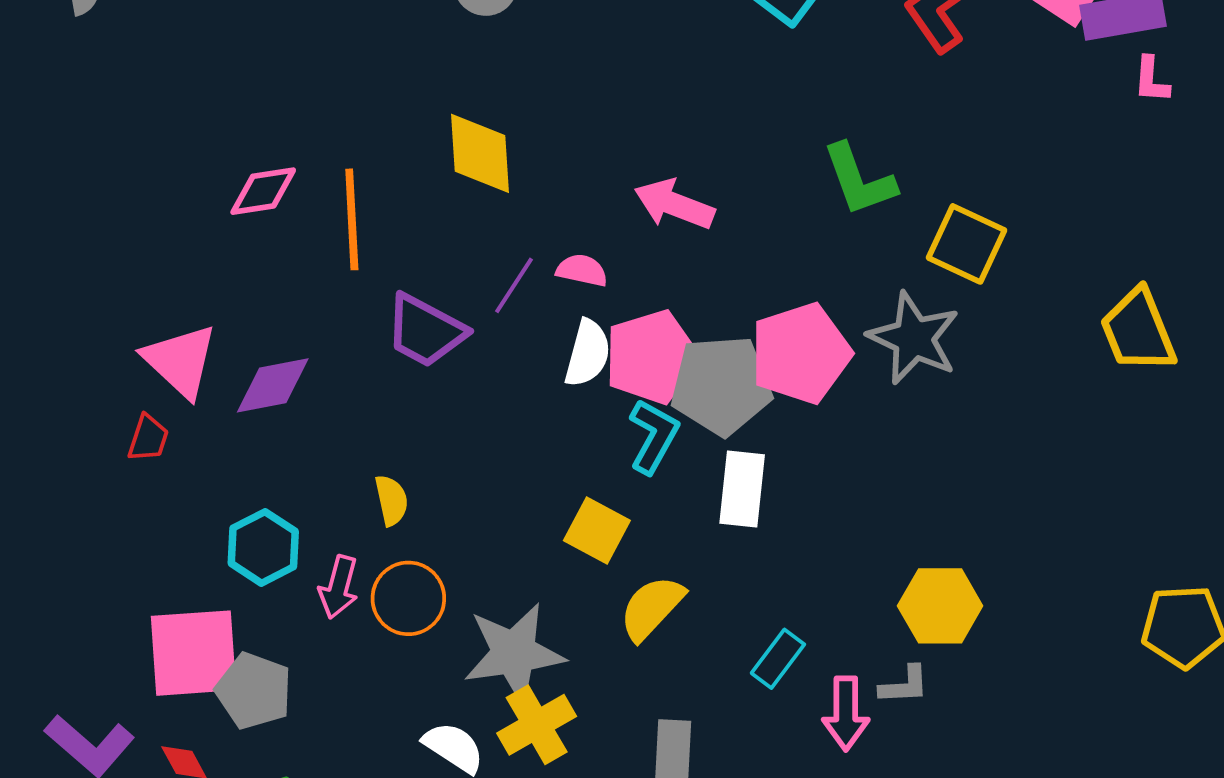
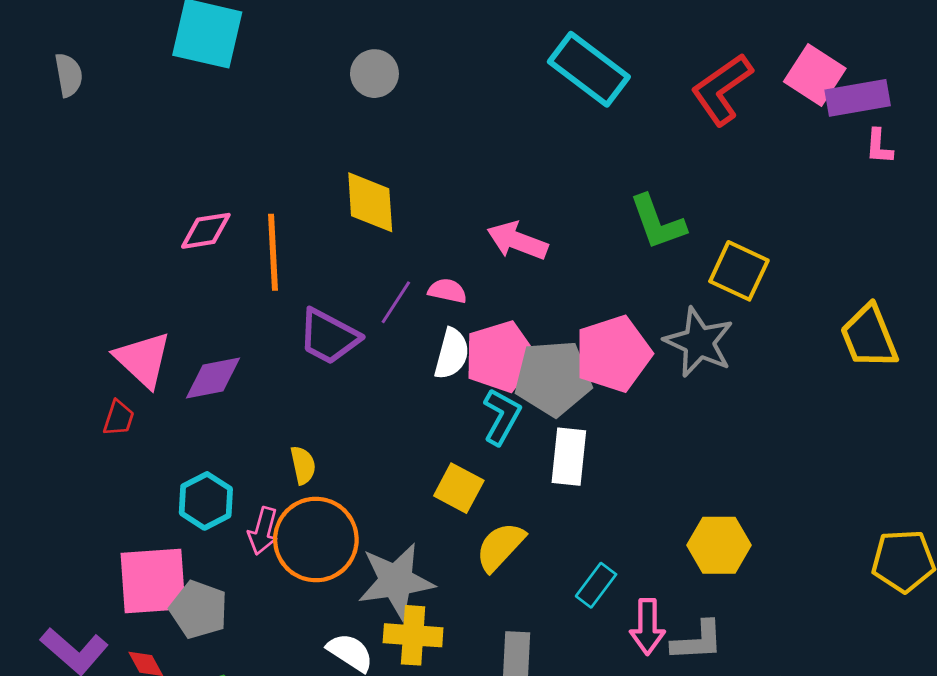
orange circle: (408, 598) -> (316, 540), size x1.5
gray L-shape: (904, 685) -> (698, 641), moved, size x1.4
yellow cross: (537, 725) -> (413, 635), turned 34

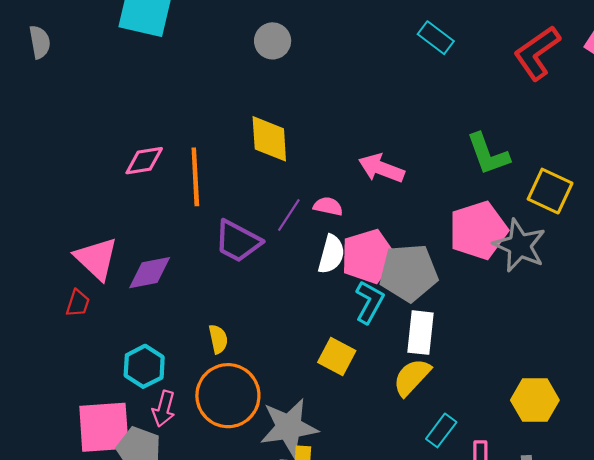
cyan rectangle: (589, 69) -> (436, 38), size x0.6
pink pentagon: (613, 354) -> (478, 230), moved
pink arrow: (263, 531) -> (164, 409), moved
yellow semicircle: (500, 547) -> (412, 377), moved

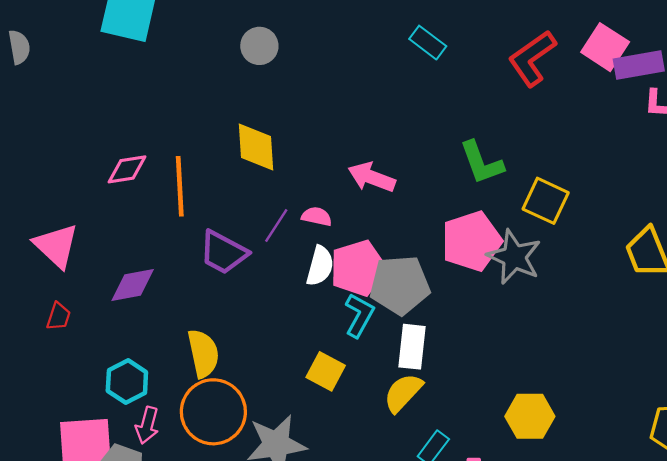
pink triangle: (96, 259) -> (56, 246), moved
yellow semicircle: (218, 339) -> (203, 353), size x1.6

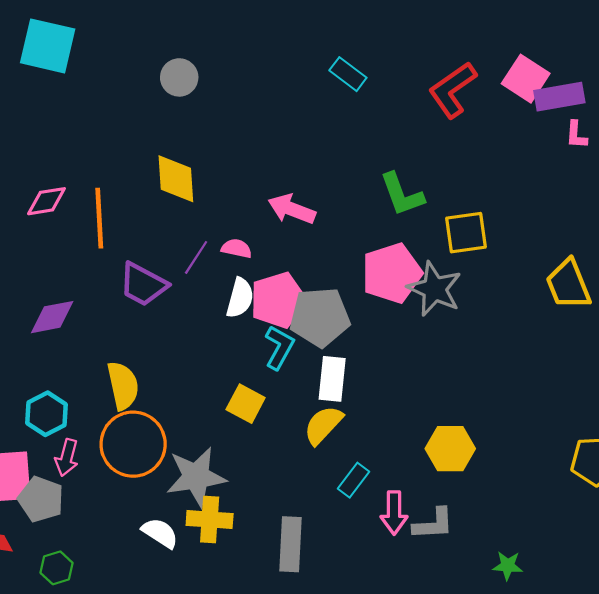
yellow square: (546, 201) -> (466, 233), turned -33

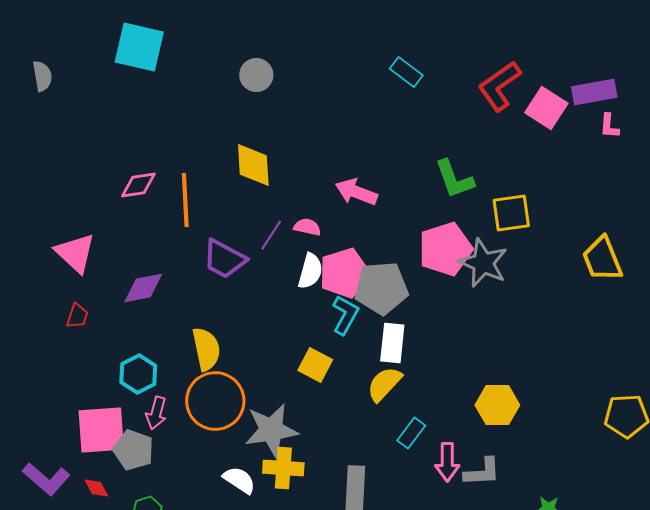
pink square: (526, 79) -> (546, 108), moved

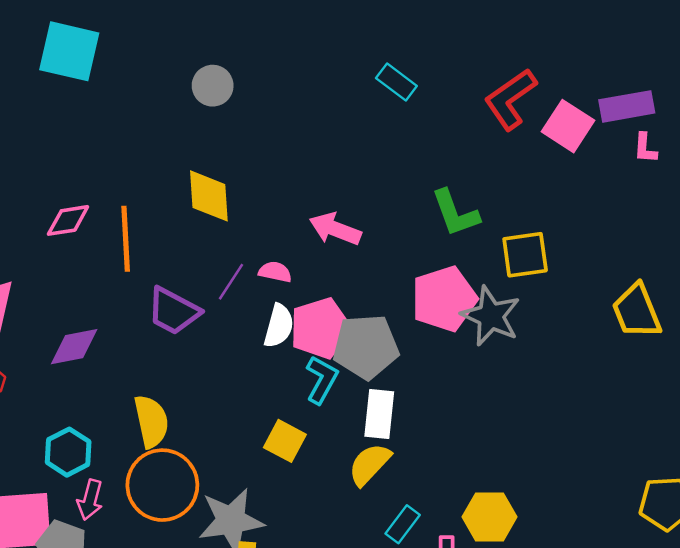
yellow hexagon: (497, 405) -> (490, 517), moved

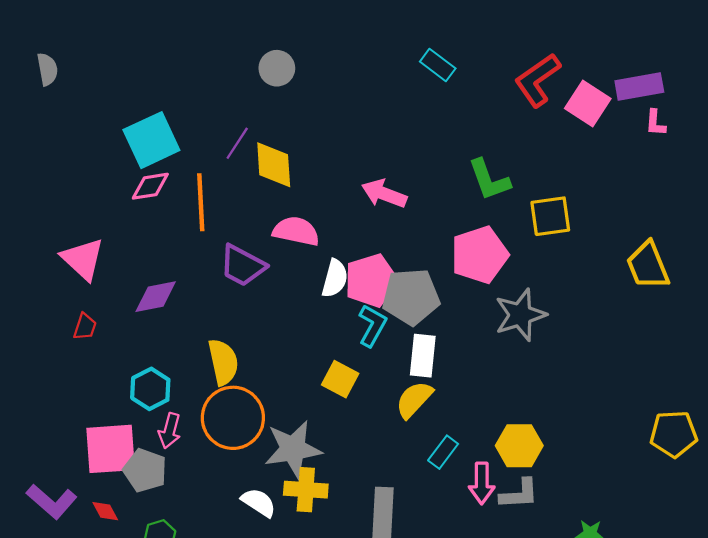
cyan square: (69, 51) -> (151, 140), moved, turned -38
pink semicircle: (275, 272) -> (296, 231), moved, size x1.6
purple line: (231, 282) -> (237, 143), moved
gray star: (491, 316) -> (520, 315), moved, turned 30

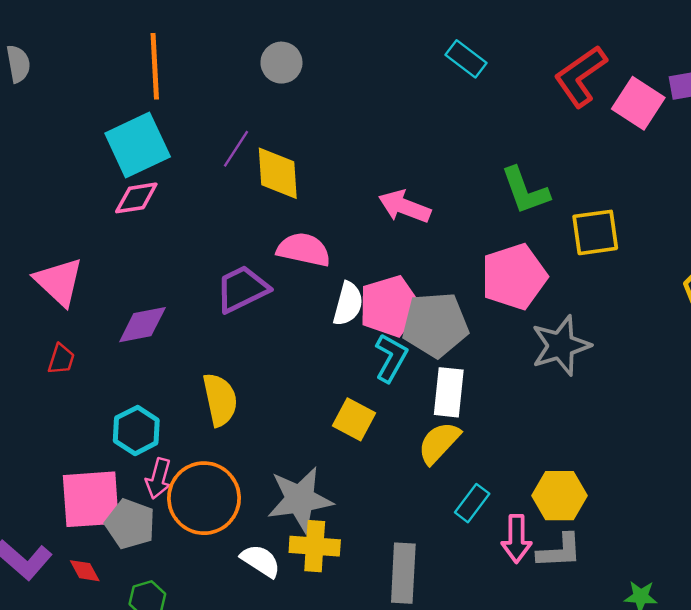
orange line: (201, 202) -> (155, 66), moved
purple trapezoid: (243, 266) -> (242, 289), turned 126
orange circle: (233, 418) -> (204, 498), moved

